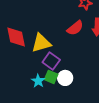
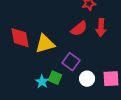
purple square: (51, 61) -> (71, 62), moved
white circle: (65, 78) -> (87, 79), moved

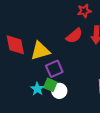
purple square: (71, 62) -> (54, 69), moved, turned 30
white circle: (87, 79) -> (59, 91), moved

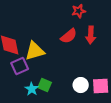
purple square: (54, 69) -> (20, 66), moved
white circle: (59, 91) -> (81, 85), moved

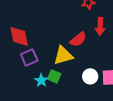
red semicircle: (69, 36) -> (78, 39), moved
yellow triangle: (35, 51) -> (63, 55), moved

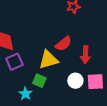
red arrow: (100, 26) -> (85, 55), moved
cyan star: (41, 80) -> (25, 94), moved

